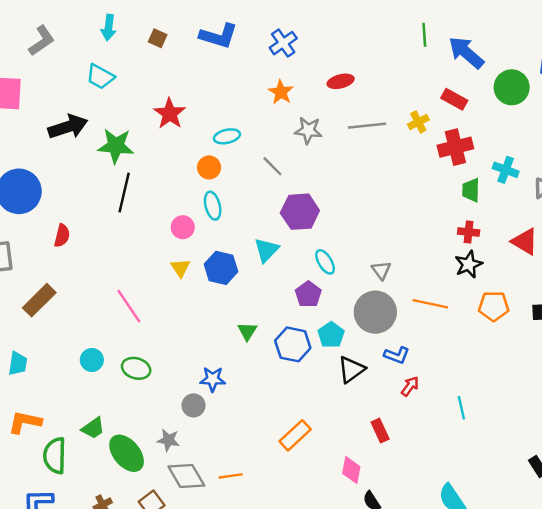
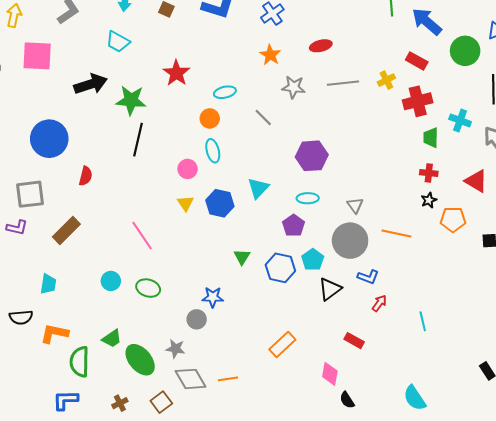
purple hexagon: (300, 212) -> (312, 156), moved
cyan ellipse: (325, 262) -> (308, 198), turned -60
black star: (469, 264) -> (429, 200), size x0.7
orange pentagon: (494, 306) -> (453, 219), moved
red rectangle: (380, 431) -> (354, 341), turned -36

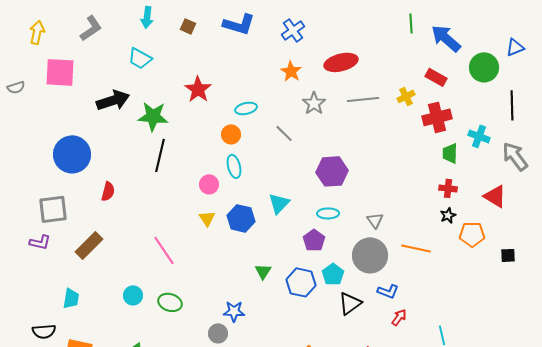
red ellipse: (321, 46) -> (341, 62), size x1.5
gray star: (294, 87) -> (314, 103), turned 30

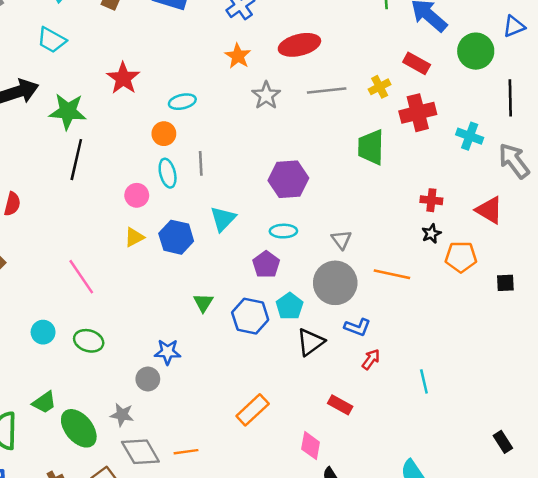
gray line: (284, 133) -> (201, 163), moved, turned 42
green trapezoid: (450, 153) -> (371, 147), moved, size x1.4
yellow triangle: (207, 218) -> (134, 237), turned 36

